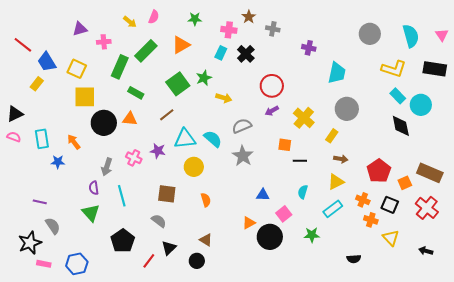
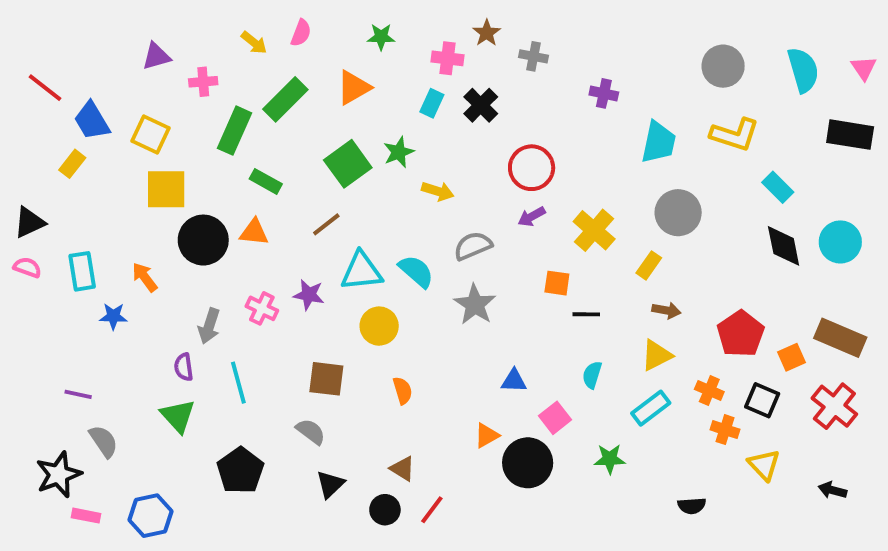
yellow L-shape: (394, 69) -> (735, 135), moved
cyan circle: (421, 105) -> (840, 242), moved
red line: (149, 261) -> (432, 510), moved

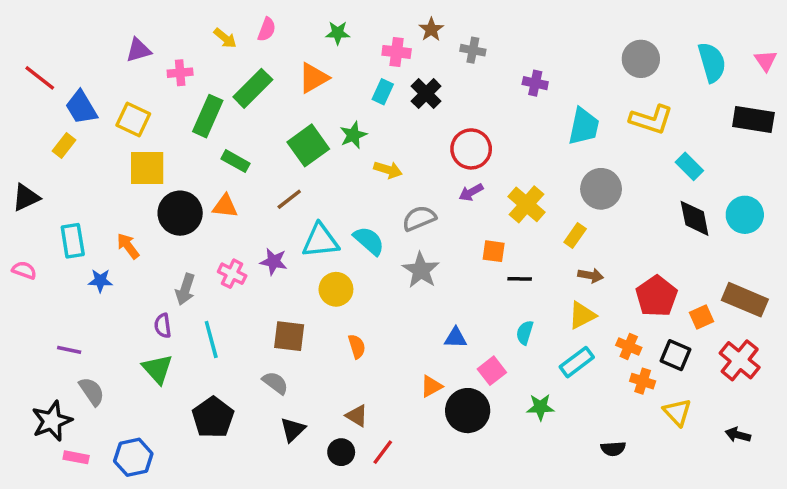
pink semicircle: (27, 267) -> (24, 270), moved

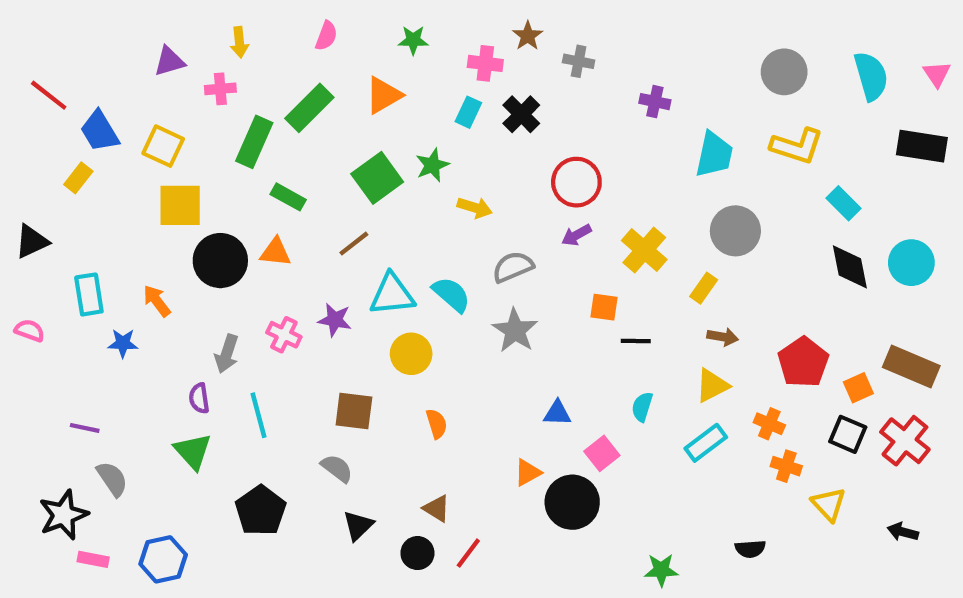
yellow arrow: (225, 38) -> (239, 42), moved, turned 45
black square: (676, 355) -> (848, 434), moved
green star: (540, 407) -> (661, 570), moved

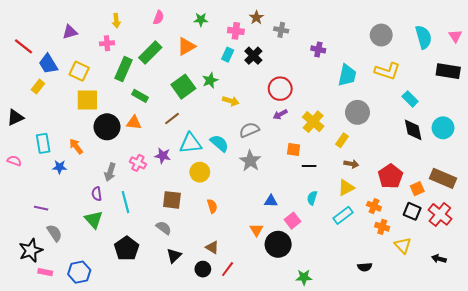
purple triangle: (169, 61) -> (70, 32), moved
orange triangle: (528, 472) -> (256, 230), turned -32
green star: (661, 570) -> (304, 277), moved

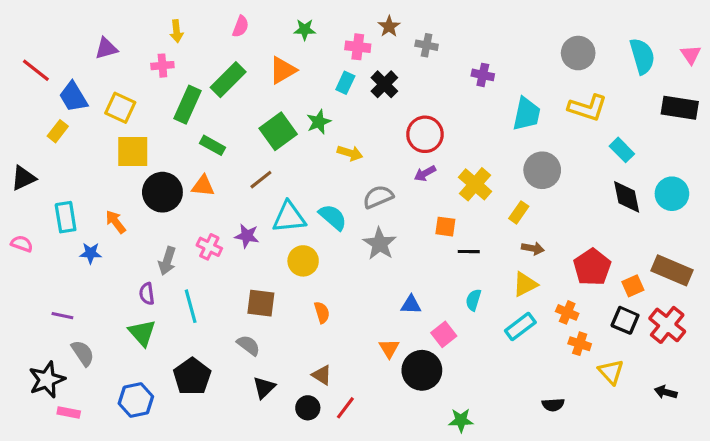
blue hexagon: (79, 272) -> (136, 400), moved

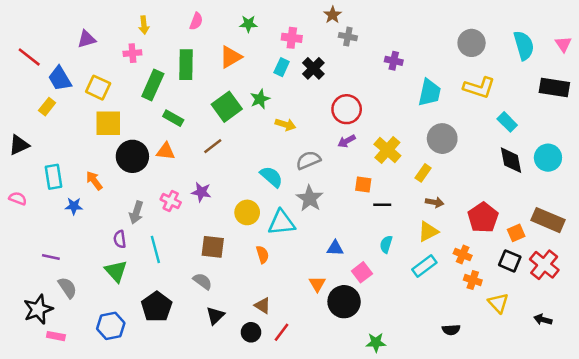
brown star: (389, 26) -> (333, 15), moved
green rectangle: (228, 80) -> (186, 65), turned -44
cyan triangle: (289, 217) -> (282, 223), moved

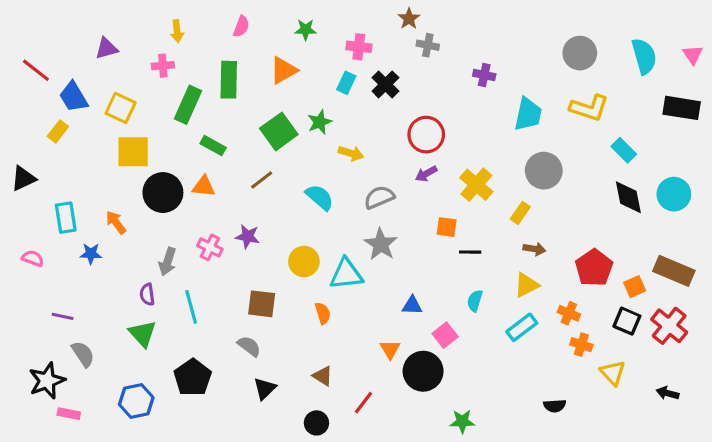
cyan semicircle: (271, 177) -> (320, 197), moved
pink semicircle: (18, 198) -> (33, 258), moved
black circle: (251, 332) -> (316, 423), moved
red line: (282, 332) -> (364, 403), moved

